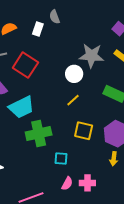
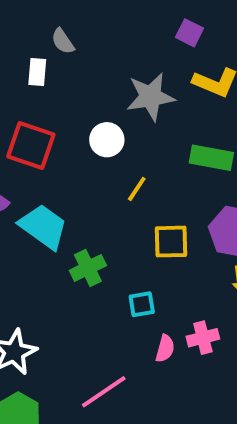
white circle: (74, 74) -> (107, 140), moved
cyan trapezoid: (21, 107) -> (43, 226), turned -104
green cross: (39, 134) -> (88, 268), size x0.7

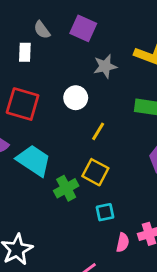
purple square: (189, 33) -> (83, 28), moved, size x1.4
gray star: (150, 97) -> (105, 66), size x0.7
yellow square: (171, 242) -> (95, 172), moved, turned 32

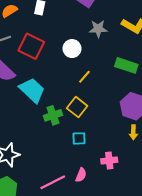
pink semicircle: (123, 242) -> (81, 175), moved

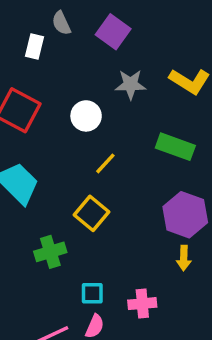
green cross: (53, 115) -> (50, 252), moved
cyan square: (79, 138) -> (92, 293), moved

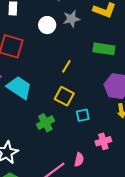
white circle: (86, 116) -> (47, 25), moved
cyan square: (92, 293) -> (83, 115), moved

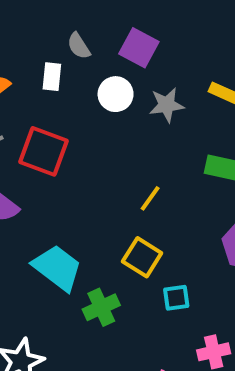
white circle: (47, 25) -> (116, 94), moved
cyan trapezoid: (19, 88) -> (57, 268), moved

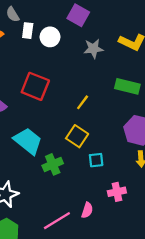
gray semicircle: (79, 46) -> (13, 14), moved
white circle: (116, 94) -> (50, 37), moved
red square: (43, 151) -> (35, 86), moved

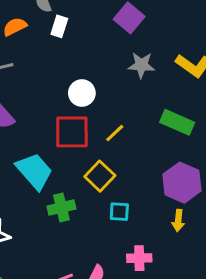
white circle: (50, 37) -> (82, 93), moved
red square: (35, 86) -> (72, 132), moved, turned -32

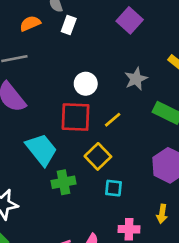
gray star: (141, 65) -> (136, 79), moved, turned -30
yellow arrow: (178, 221) -> (162, 214), moved

